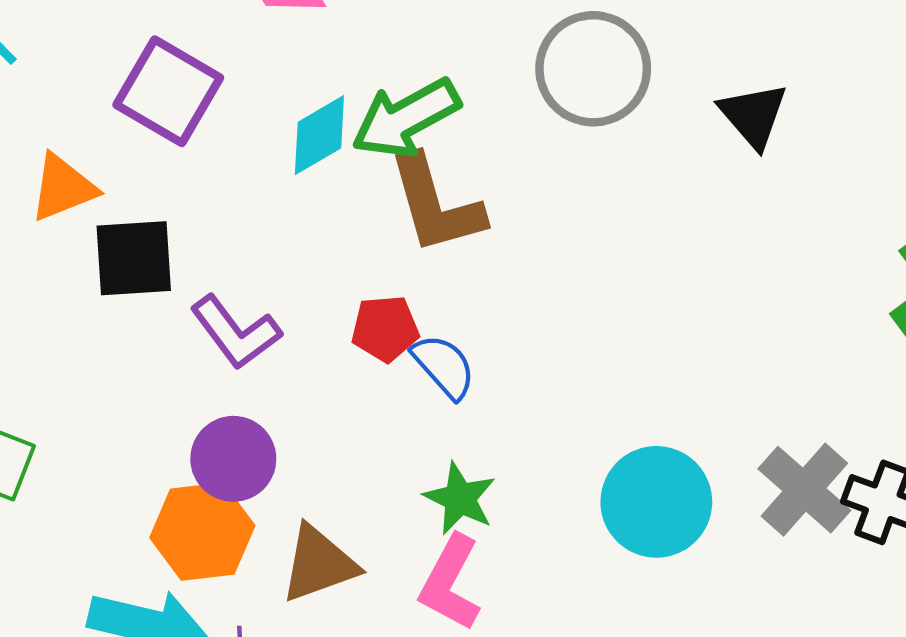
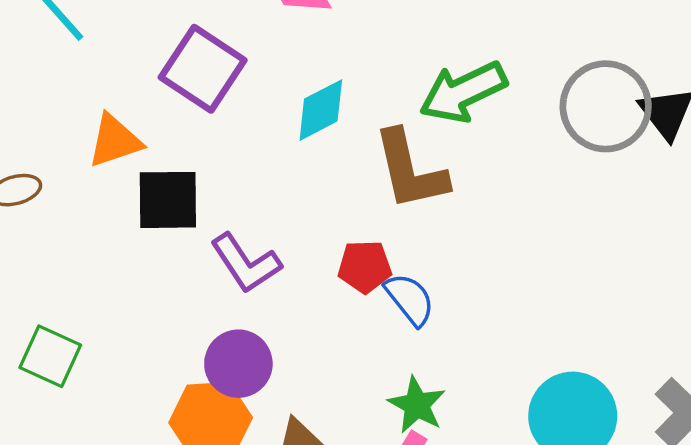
gray circle: (593, 69) -> (606, 106), moved
green arrow: (406, 118) -> (463, 92), moved

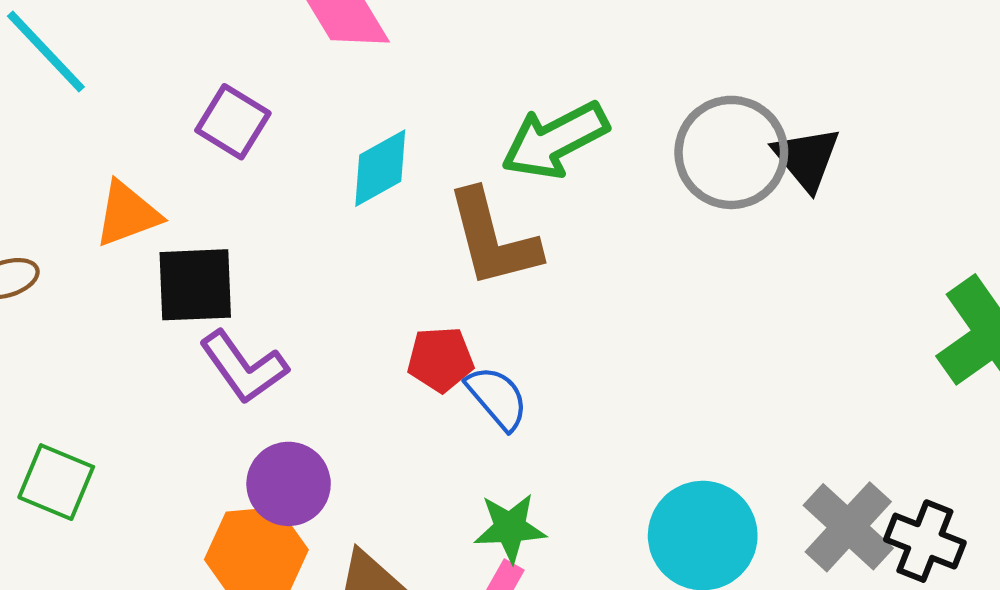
purple square: (203, 69) -> (233, 122), size x0.7
purple L-shape: (246, 263) -> (244, 367), moved
green star: (417, 405) -> (510, 528), turned -30

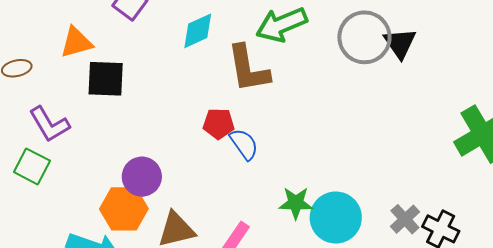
purple L-shape: (244, 367) -> (49, 124), moved
gray cross: (848, 527) -> (405, 219), size x0.7
green star: (510, 528) -> (296, 203), moved

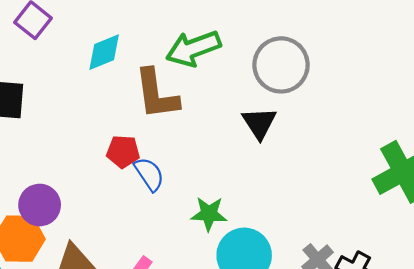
black triangle: (400, 43) -> (259, 123), moved
green star: (296, 203) -> (209, 214), moved

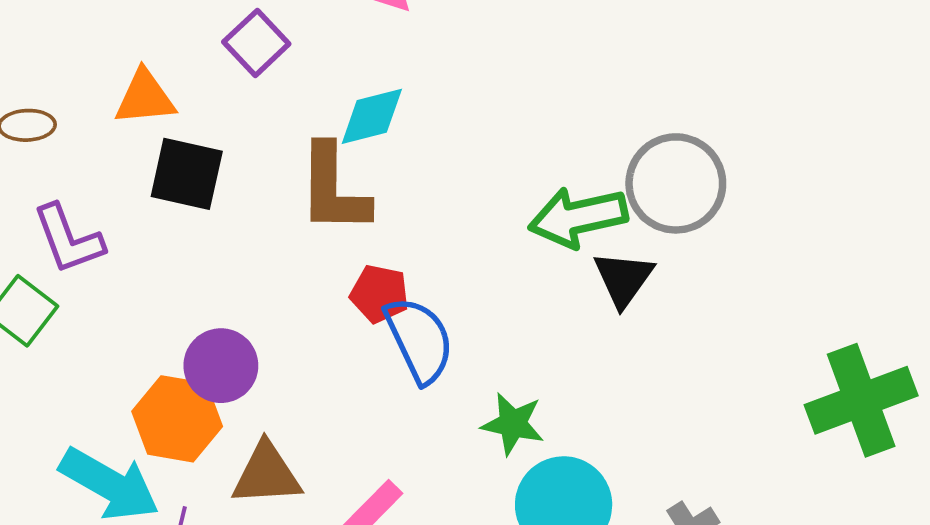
green arrow: (193, 48) -> (578, 217), moved
brown L-shape: (156, 94) -> (333, 189), moved
blue semicircle: (149, 174) -> (419, 340), size x1.4

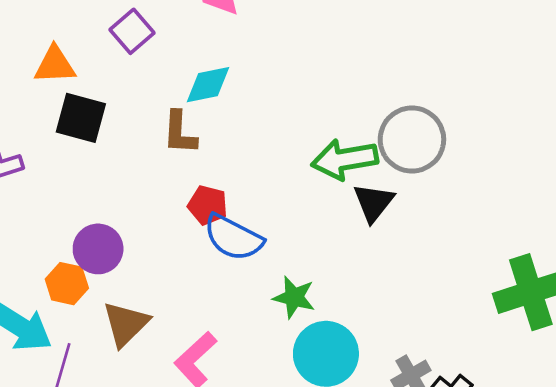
brown L-shape: (333, 189) -> (180, 133), size x0.7
blue semicircle: (419, 340) -> (233, 237), turned 140
orange hexagon: (177, 419) -> (67, 284), size x0.7
brown triangle: (267, 474) -> (126, 324), turned -44

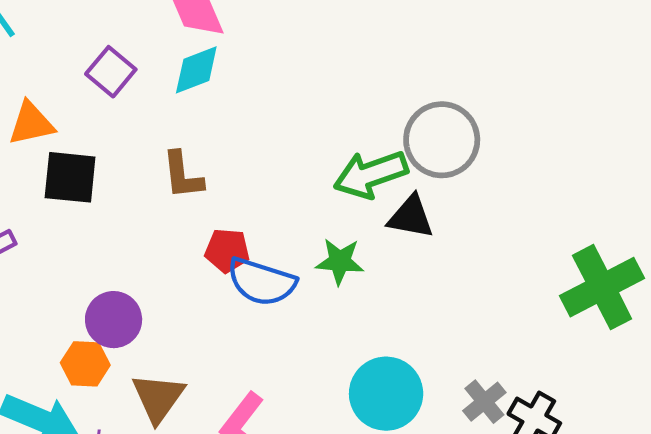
cyan diamond: (208, 85) -> (196, 70), moved
black triangle: (374, 203) -> (411, 217), turned -48
green star: (294, 297) -> (340, 261), moved

